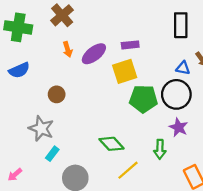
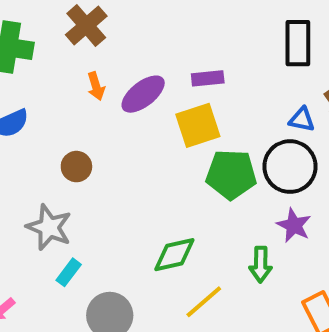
green diamond: (112, 144) -> (174, 255), turned -60

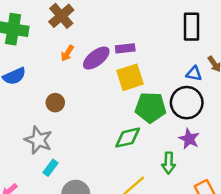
purple rectangle: (208, 78) -> (125, 48), moved
orange arrow: (96, 86) -> (67, 53), turned 49
green diamond: (174, 255) -> (128, 138), moved

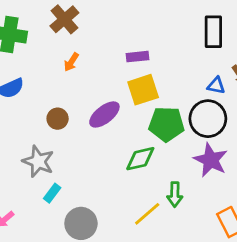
purple ellipse: (96, 58) -> (104, 114), moved
purple star: (189, 139) -> (211, 160), size x1.4
green arrow: (169, 163) -> (175, 194), moved

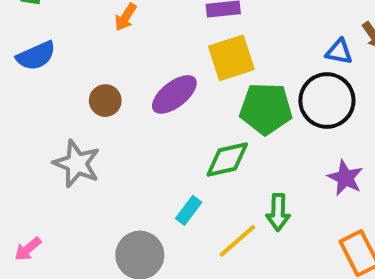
purple star: (211, 160) -> (345, 178), moved, size x0.7
cyan rectangle: (52, 193) -> (189, 210), moved

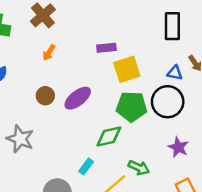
yellow square: (231, 58) -> (127, 69), moved
brown circle: (105, 101) -> (45, 96), moved
green arrow: (278, 212) -> (139, 168), turned -66

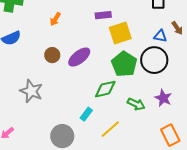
green pentagon: (132, 106) -> (124, 64), turned 30
green arrow: (139, 168) -> (136, 104), moved

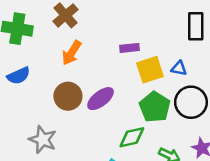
orange arrow: (55, 19) -> (72, 53), size x1.5
blue triangle: (160, 36) -> (179, 68), moved
brown circle: (52, 55) -> (68, 96), size x1.5

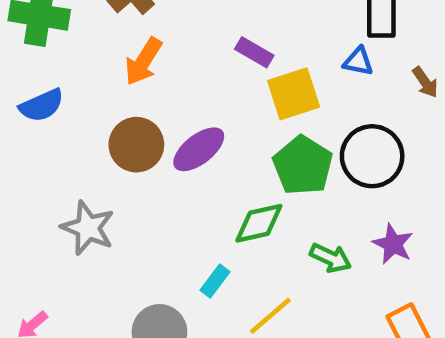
purple rectangle: (129, 48) -> (254, 52), turned 36
blue triangle: (179, 68) -> (358, 61), moved

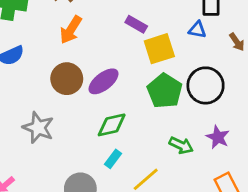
green diamond: (259, 223) -> (112, 125), moved

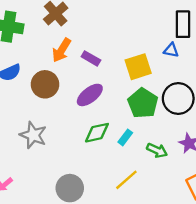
purple rectangle: (136, 24) -> (91, 58), moved
brown circle: (67, 79) -> (45, 84), moved
cyan rectangle: (113, 159) -> (125, 137), moved

